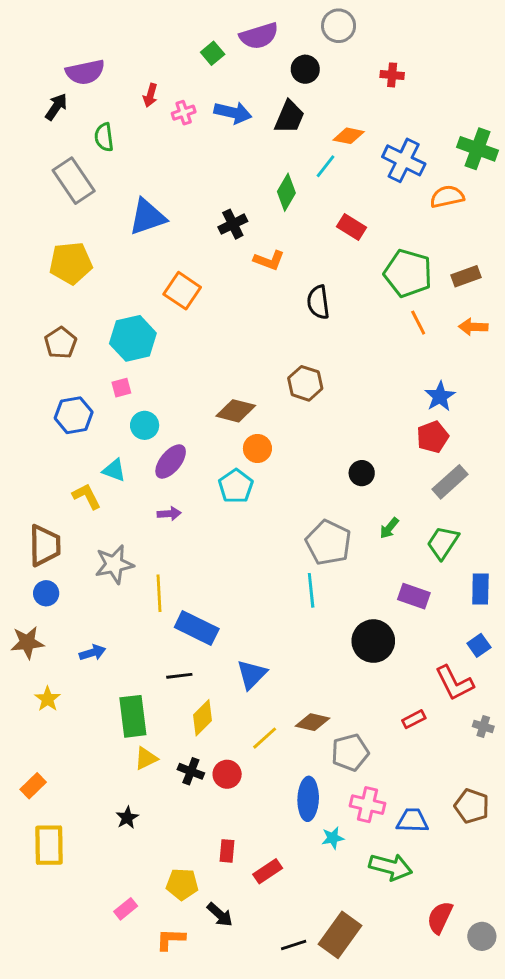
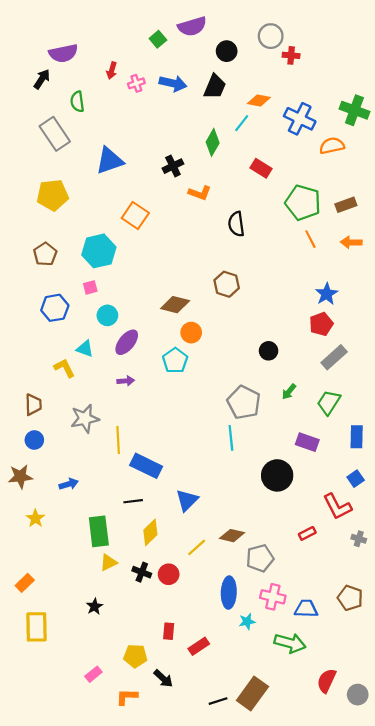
gray circle: (339, 26) -> (271, 36), moved
brown trapezoid: (45, 545) -> (33, 405), size x0.7

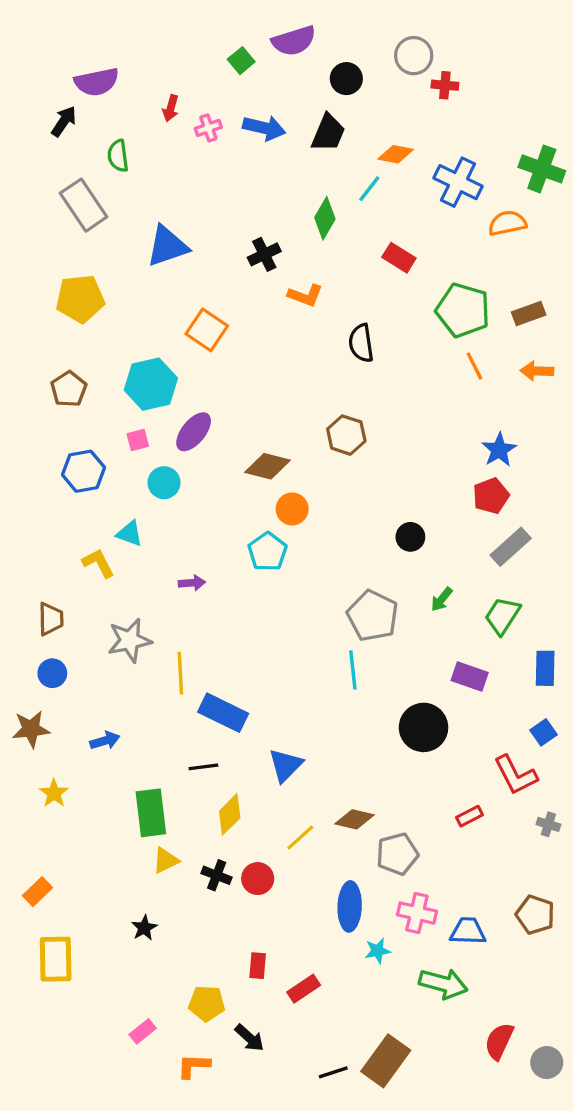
purple ellipse: (127, 342) -> (194, 432), moved

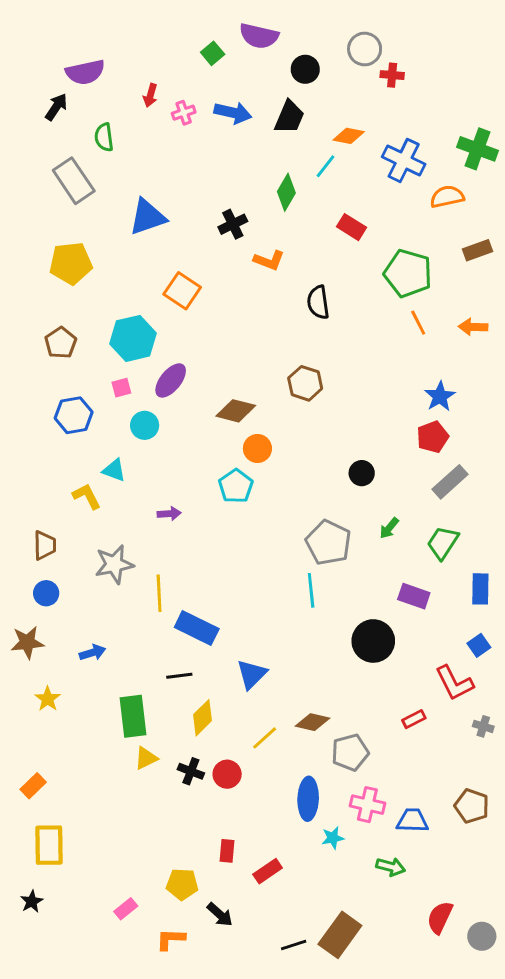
purple semicircle: (294, 41) -> (259, 36), turned 30
brown rectangle: (529, 313) -> (477, 250), moved
black star: (144, 928) -> (32, 902), moved
green arrow: (443, 984) -> (391, 867), size x0.7

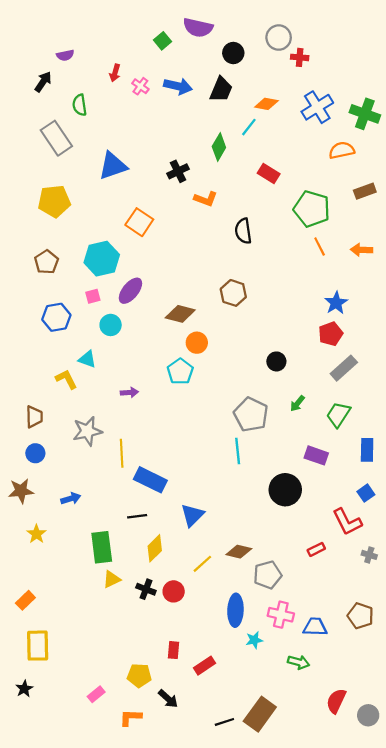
purple semicircle: (85, 72) -> (65, 55), size x0.6
pink cross: (184, 113) -> (140, 86), turned -35
blue cross: (404, 160) -> (317, 107), moved, turned 32

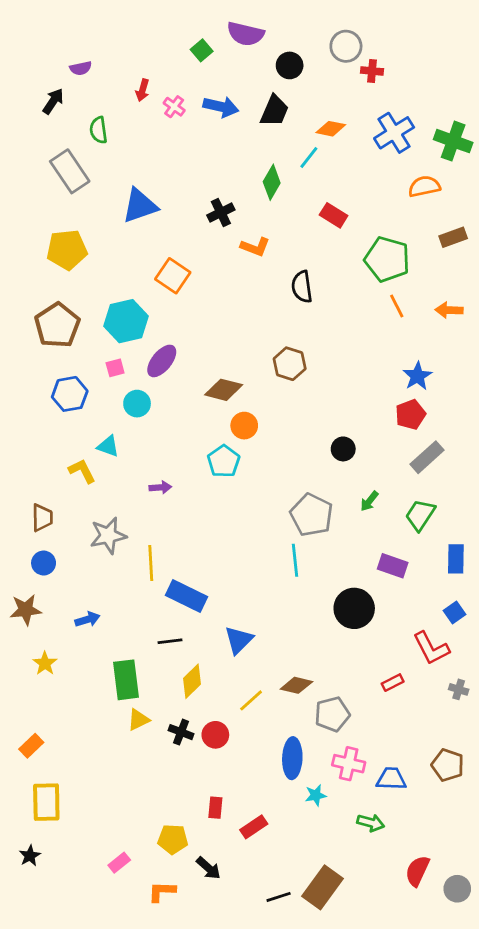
brown pentagon: (46, 262) -> (57, 325), size x1.5

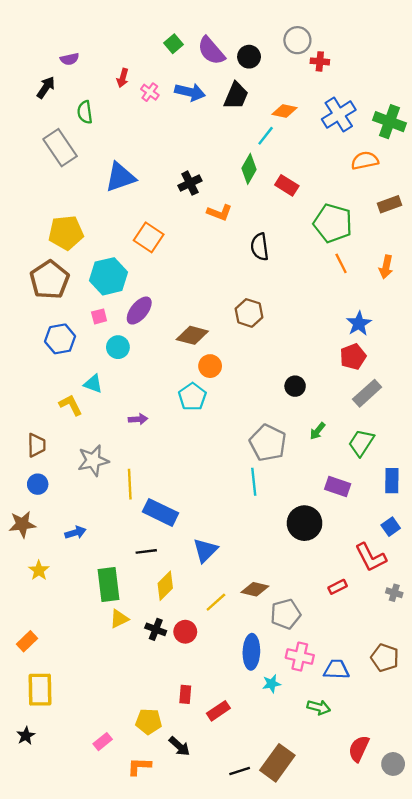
purple semicircle: (246, 34) -> (211, 51), moved, turned 36
green diamond: (272, 182) -> (249, 169), moved
yellow pentagon: (67, 250) -> (66, 233), moved
orange arrow: (449, 310) -> (386, 267), turned -80

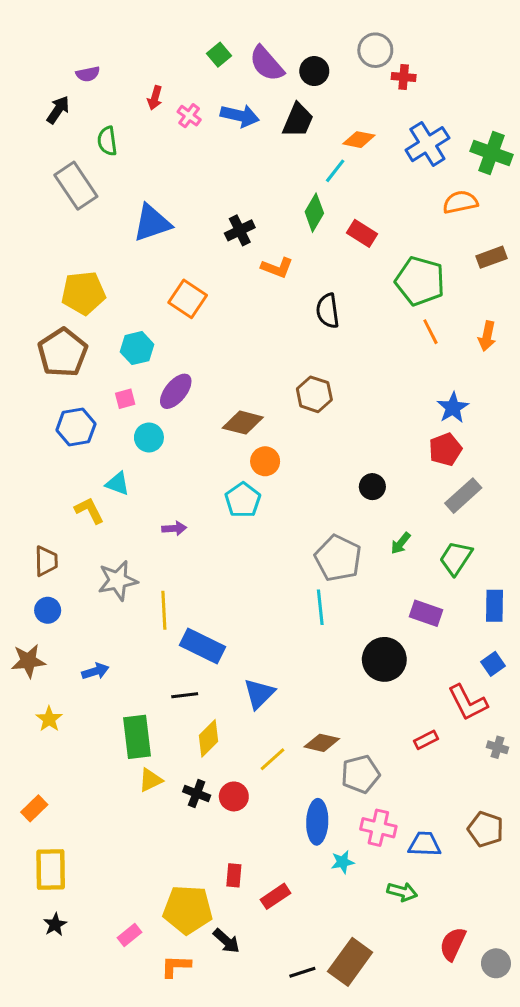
cyan hexagon: (109, 276) -> (137, 348), size x0.7
yellow pentagon: (149, 721) -> (188, 910), size x1.5
black star: (26, 736) -> (55, 925), moved

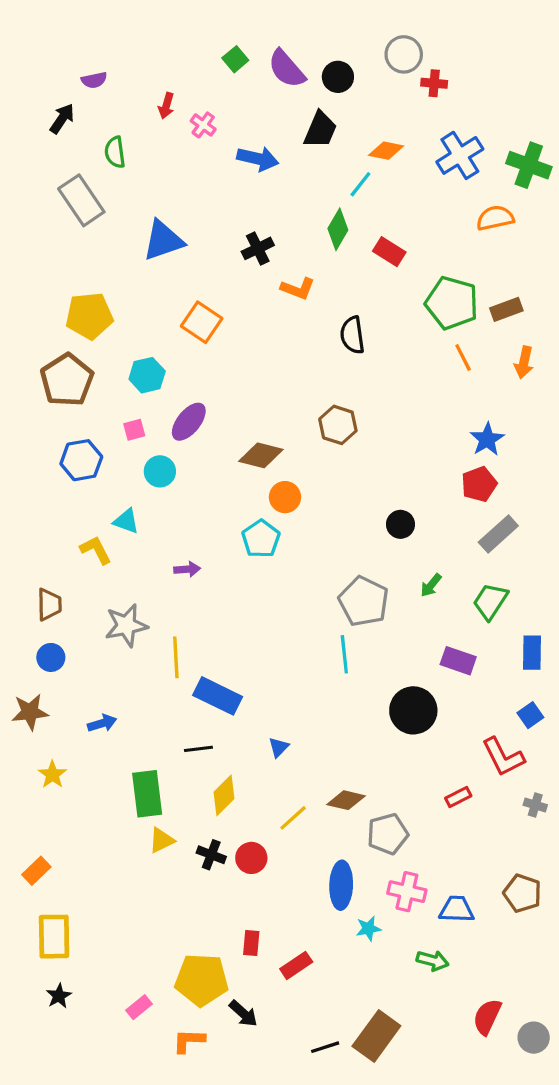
blue arrow: (240, 116) -> (258, 159), moved
brown rectangle: (492, 257) -> (506, 309), moved
blue triangle: (259, 694) -> (279, 747), size x0.6

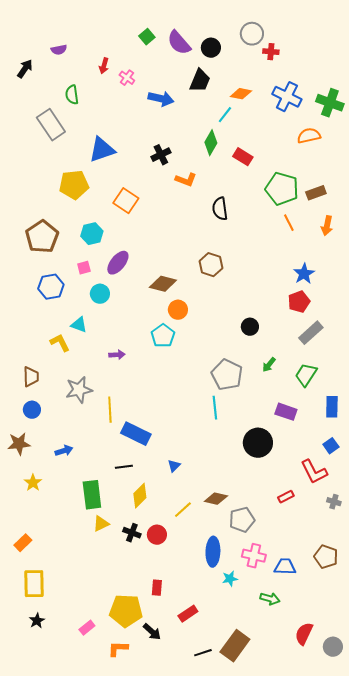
black arrow: (62, 119) -> (25, 69), moved
blue cross: (460, 155) -> (287, 97), turned -32
yellow pentagon: (89, 316) -> (74, 185), moved
red rectangle: (296, 965) -> (188, 614), moved

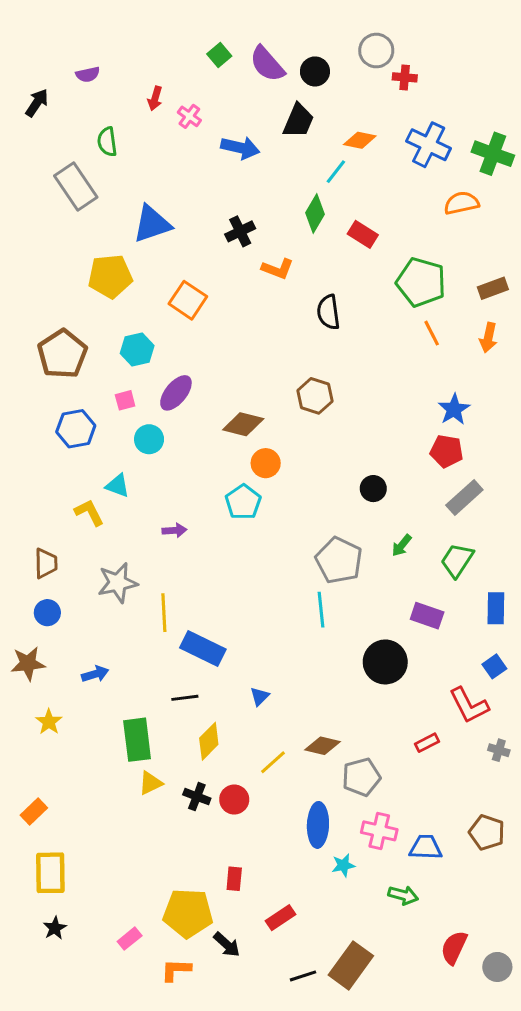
brown rectangle: (316, 193) -> (493, 288), moved
red pentagon: (299, 302) -> (447, 451), turned 30

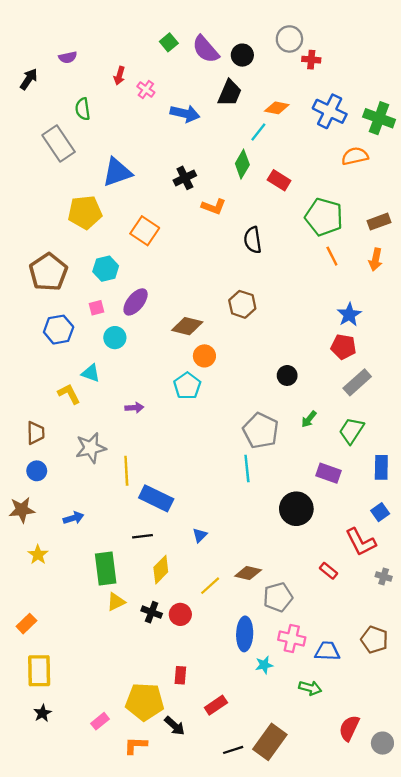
red rectangle: (427, 743) -> (328, 571), turned 66

